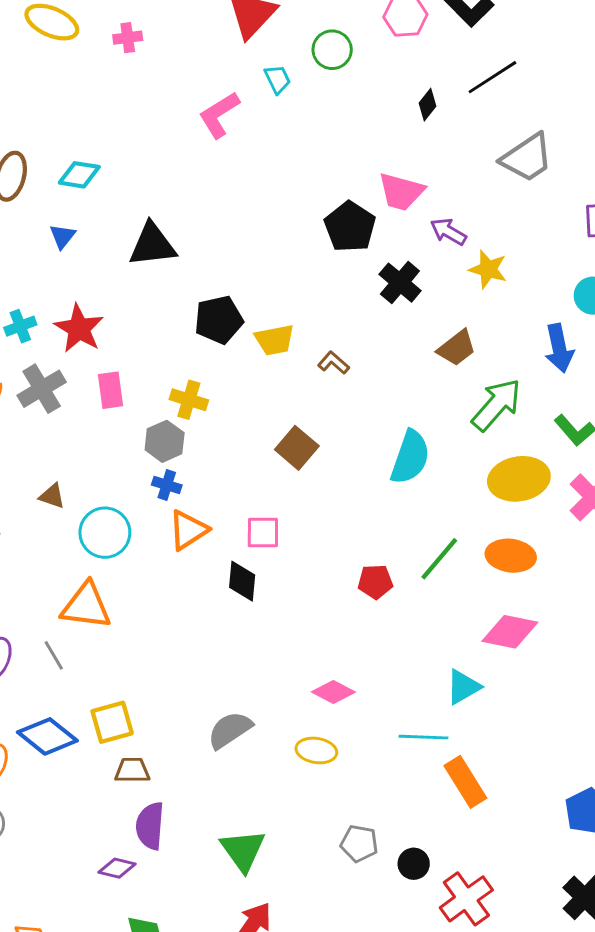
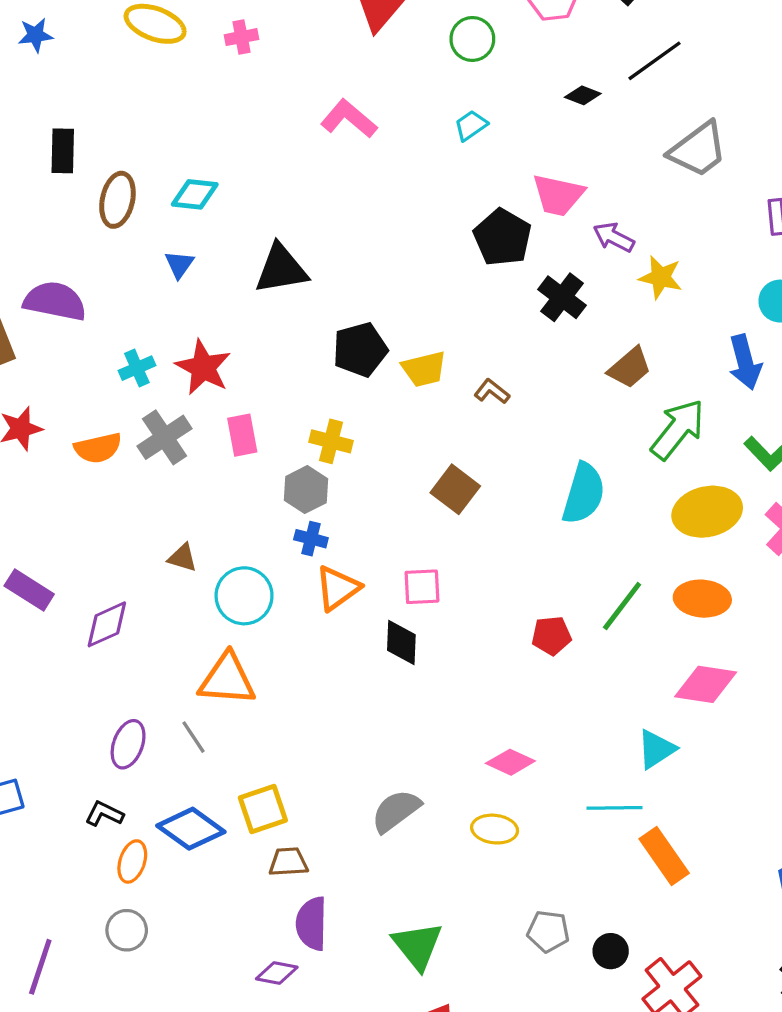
cyan trapezoid: (278, 79) -> (471, 125), moved, turned -96
black diamond: (427, 105) -> (583, 95), turned 76
pink L-shape: (219, 115) -> (349, 119), turned 75

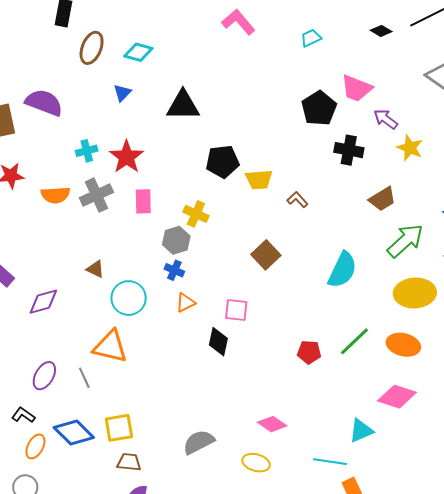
black cross: (562, 297) -> (349, 150), turned -36
orange triangle: (338, 588) -> (185, 303), size x0.7

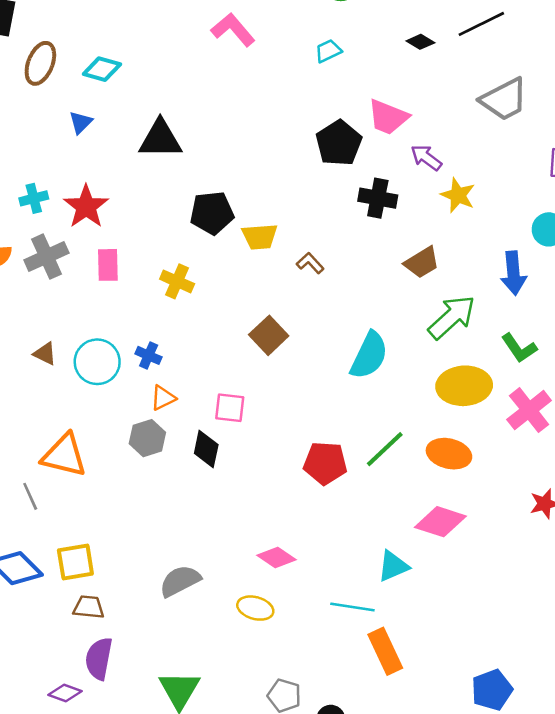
gray hexagon: (176, 240) -> (147, 438), moved
cyan circle: (129, 298) -> (97, 362), moved
red pentagon: (309, 352) -> (325, 463), size x1.4

